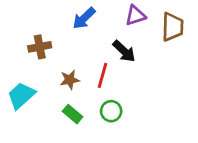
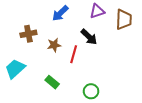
brown star: (70, 80) -> (54, 45), moved
green circle: (111, 111) -> (91, 91), moved

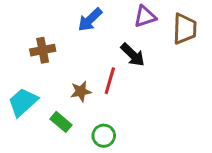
brown star: (54, 45) -> (81, 91), moved
green rectangle: (52, 82) -> (61, 122), moved
green circle: (91, 91) -> (104, 136), moved

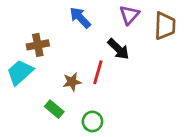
purple triangle: (145, 17) -> (129, 15), turned -30
blue arrow: (90, 20) -> (80, 18), turned 90
cyan trapezoid: (23, 102) -> (20, 72), moved

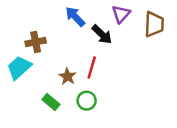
black arrow: (118, 49) -> (102, 34), moved
brown star: (72, 82) -> (67, 76), turned -30
green circle: (92, 121) -> (87, 101), moved

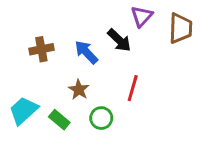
blue arrow: (75, 17) -> (86, 52), moved
cyan trapezoid: (19, 68) -> (23, 111), moved
red line: (92, 68) -> (133, 88), moved

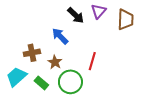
black arrow: (119, 40) -> (76, 15), moved
brown cross: (41, 49) -> (32, 53), moved
green circle: (101, 118) -> (70, 82), size x1.5

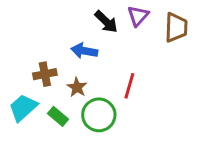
blue arrow: (60, 36) -> (84, 51), turned -36

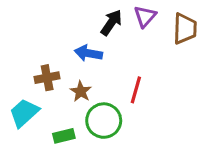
black arrow: (106, 22) -> (111, 23), turned -100
green rectangle: (58, 116) -> (64, 136), moved, turned -54

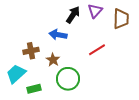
red line: (136, 90) -> (97, 50), moved, turned 42
green rectangle: (64, 136) -> (34, 89), moved

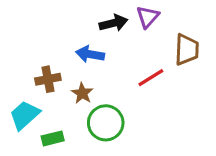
black arrow: (73, 15) -> (113, 23), turned 42
brown trapezoid: (121, 19) -> (187, 50), moved

